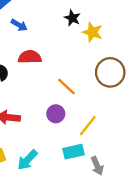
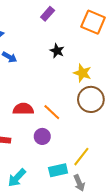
yellow star: (92, 32) -> (82, 73), moved
red semicircle: (30, 57) -> (23, 109), moved
yellow line: (88, 126) -> (81, 157), moved

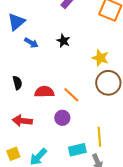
black star: (57, 51) -> (63, 41), moved
yellow line: (81, 157) -> (99, 137), turned -42

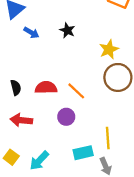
yellow star: (100, 58) -> (109, 49), turned 30
black semicircle: (17, 83) -> (16, 88), moved
yellow square: (13, 154) -> (11, 157), turned -32

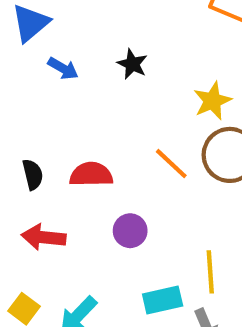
orange line: (76, 91) -> (171, 164), moved

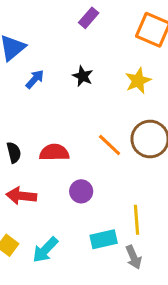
blue arrow: (63, 68) -> (35, 79), turned -78
yellow star: (212, 101) -> (138, 81), moved

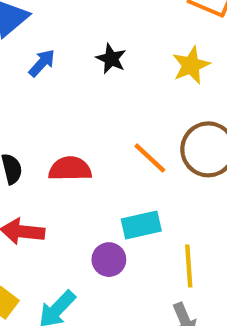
purple circle: (81, 191) -> (109, 260), moved
cyan rectangle: (104, 239) -> (141, 225), moved

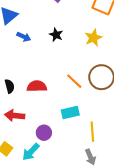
blue arrow: (42, 63) -> (24, 37), turned 72
purple circle: (109, 260) -> (44, 133), moved

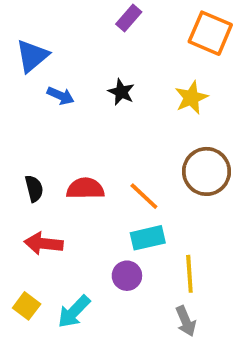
orange line: (74, 81) -> (144, 196), moved
purple circle: (44, 133) -> (127, 276), moved

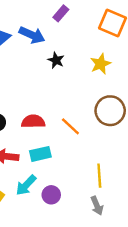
blue arrow: (61, 96) -> (32, 35), moved, size x1.5
cyan rectangle: (148, 238) -> (40, 154), moved
purple circle: (127, 276) -> (51, 195), moved
cyan arrow: (74, 312) -> (26, 185), moved

